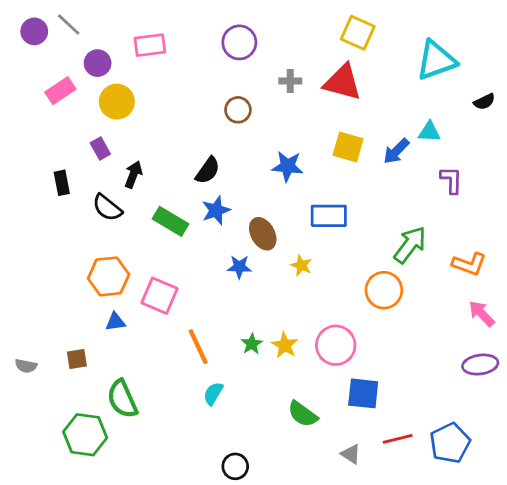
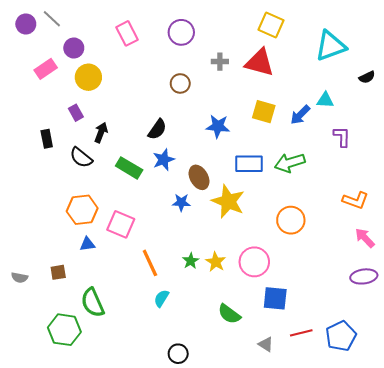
pink rectangle: (150, 45) -> (127, 33), moved, turned 70
green arrow: (410, 245) -> (290, 163), moved, turned -144
yellow star: (301, 265) -> (228, 201), size x2.0

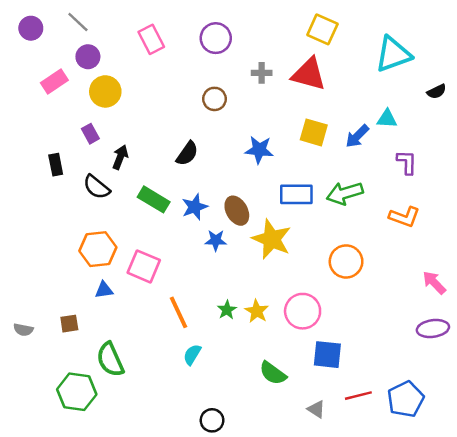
gray line: (52, 19) -> (78, 22), moved
blue star: (164, 160) -> (195, 207), moved
orange L-shape: (355, 200) -> (404, 217), moved

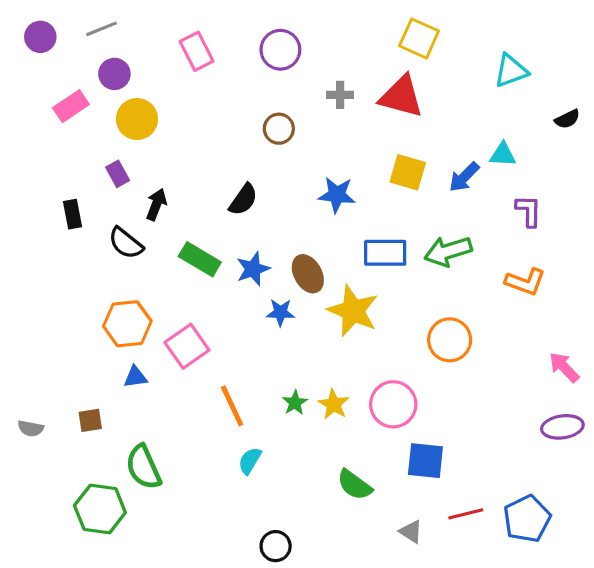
gray line: (78, 22) -> (102, 29), turned -65
cyan triangle: (393, 54) -> (511, 71), size x0.7
pink square: (144, 266) -> (187, 346), turned 32

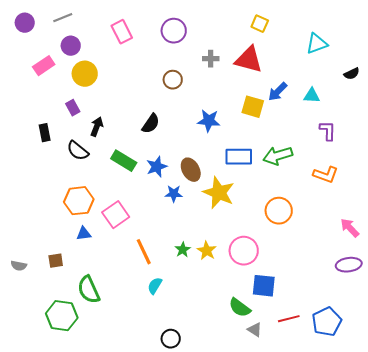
yellow square: (419, 38) -> (260, 24), size x0.7
blue arrow: (464, 177) -> (278, 92), moved
green semicircle: (355, 485) -> (240, 308), moved

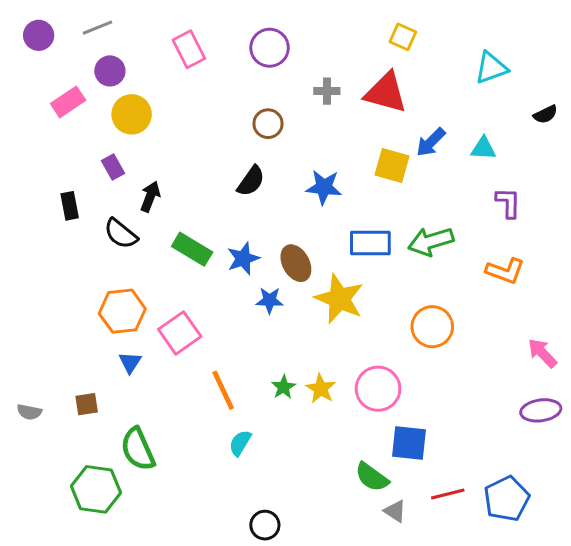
black semicircle: (151, 124) -> (251, 181), moved
blue triangle: (84, 234) -> (130, 362), turned -49

